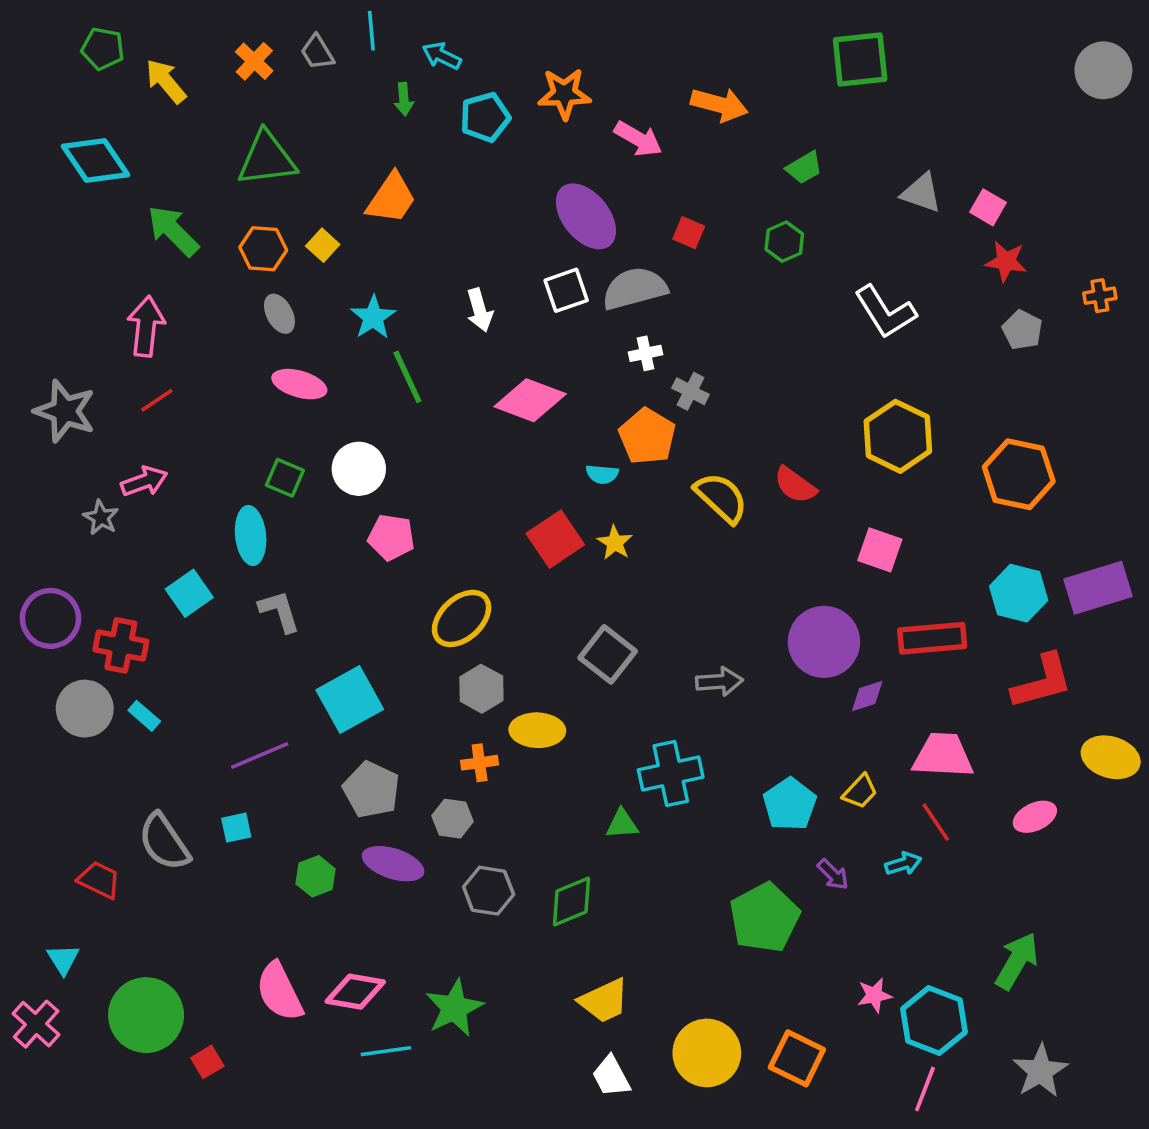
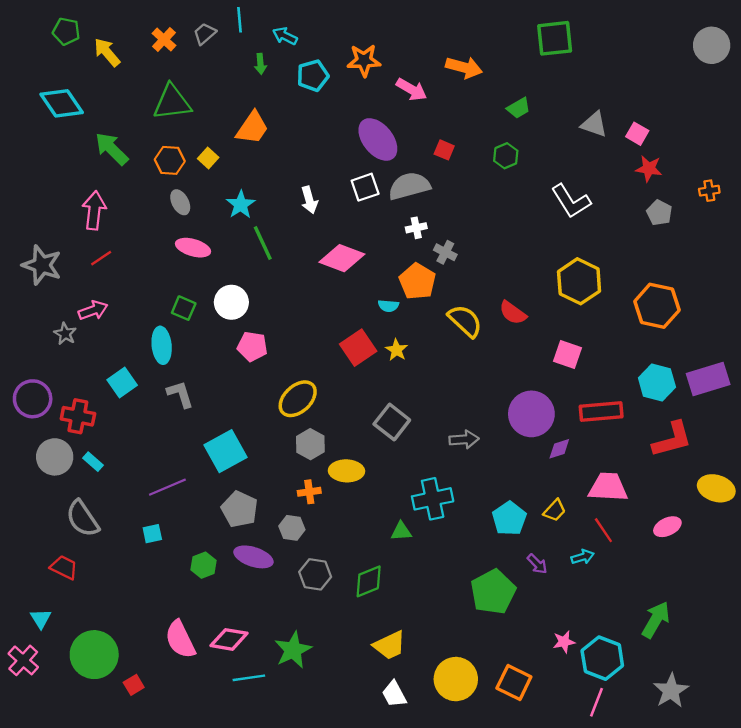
gray trapezoid: (317, 52) -> (205, 34), turned 80
gray semicircle: (164, 842) -> (83, 519), moved

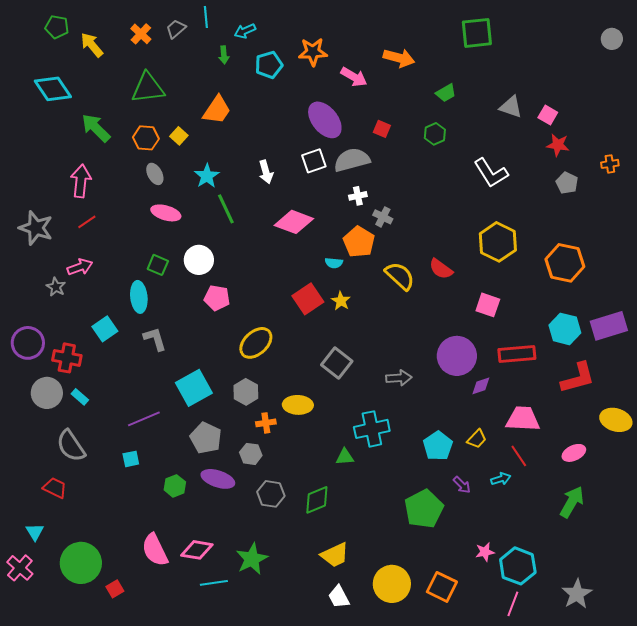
cyan arrow: (285, 36) -> (245, 31), turned -50
gray circle: (712, 45) -> (612, 39), size x0.7
gray hexagon: (310, 444) -> (246, 392), moved
green arrow: (656, 620) -> (572, 502), moved

